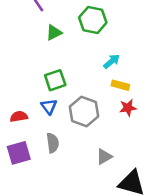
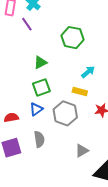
green triangle: (54, 33) -> (40, 63), moved
yellow rectangle: (120, 85) -> (80, 92), moved
blue triangle: (49, 107) -> (36, 109), turned 32

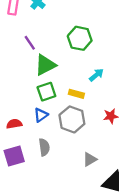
purple line: (27, 24) -> (30, 43), moved
green triangle: (40, 63) -> (45, 65), size x1.5
yellow rectangle: (80, 92) -> (76, 94), moved

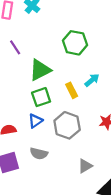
purple line: (30, 43) -> (15, 47), moved
yellow rectangle: (76, 94) -> (72, 90), moved, turned 48
gray semicircle: (44, 147) -> (39, 154), turned 112

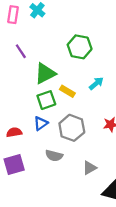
yellow rectangle: (72, 90) -> (67, 91), moved, turned -32
gray semicircle: (39, 154) -> (54, 156), moved

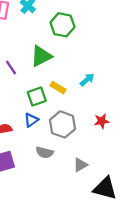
green hexagon: (80, 47) -> (62, 25), moved
purple line: (21, 51) -> (11, 67), moved
green triangle: (45, 73) -> (41, 56), moved

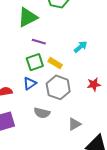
green triangle: (41, 56) -> (28, 17), moved
purple line: (11, 67) -> (39, 42), moved, turned -40
yellow rectangle: (58, 88) -> (55, 63), moved

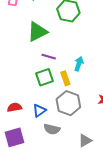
cyan arrow: (81, 47) -> (79, 64), moved, turned -32
yellow rectangle: (55, 63) -> (65, 78), turned 40
blue triangle: (30, 83) -> (39, 110), moved

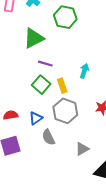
cyan arrow: (79, 64) -> (84, 71), moved
green square: (45, 77) -> (41, 85), turned -30
gray semicircle: (52, 129) -> (48, 137), turned 49

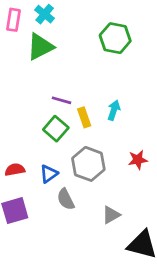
green hexagon: (65, 17) -> (115, 38), moved
green triangle: (34, 38) -> (40, 47), moved
yellow rectangle: (62, 86) -> (84, 117), moved

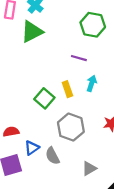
purple line: (61, 100) -> (79, 58), moved
blue triangle: (49, 174) -> (32, 148), moved

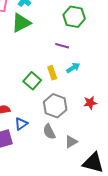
cyan arrow: (92, 83) -> (73, 68), turned 40
gray semicircle: (52, 156) -> (49, 132), moved

